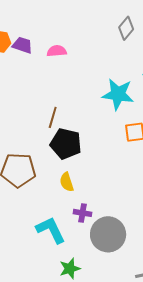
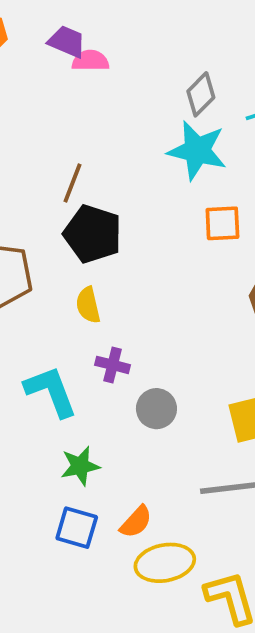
gray diamond: (126, 28) -> (201, 94), moved
purple trapezoid: (22, 45) -> (67, 42), moved
gray circle: (108, 234) -> (156, 409), size x0.6

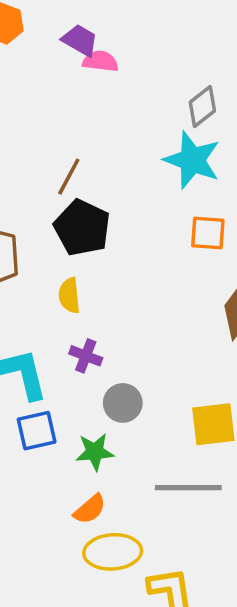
green star: (80, 466) -> (95, 452), moved
blue square: (77, 528) -> (37, 431), moved, turned -36

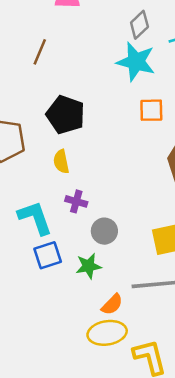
brown line: (69, 177) -> (40, 52), moved
orange semicircle: (90, 509) -> (112, 304), moved

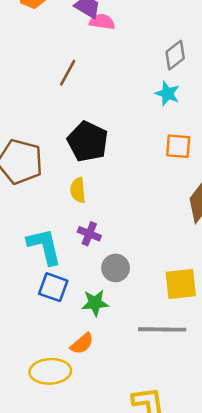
cyan star: (136, 62) -> (167, 94), size x0.6
blue square: (48, 255) -> (53, 287), turned 32
orange semicircle: (112, 304) -> (82, 344), moved
yellow ellipse: (107, 333) -> (50, 371), moved

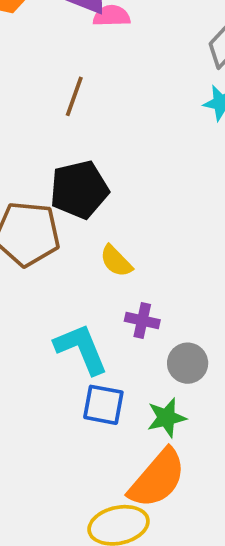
black pentagon: (88, 141) -> (79, 190), moved, turned -30
yellow semicircle: (78, 190) -> (116, 261), turned -30
orange semicircle: (82, 344) -> (157, 479), size x1.8

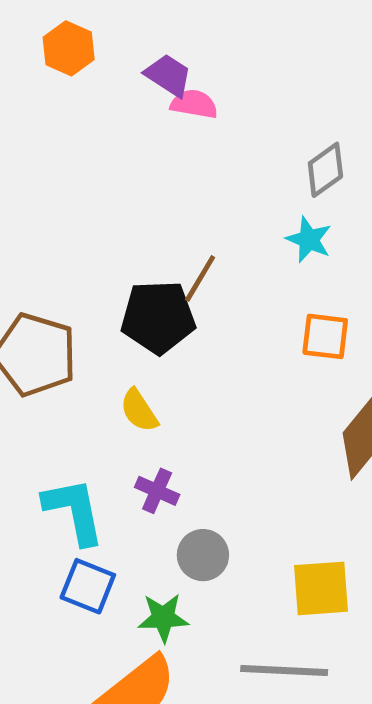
brown line: (74, 96) -> (200, 279), moved
black pentagon: (79, 190) -> (158, 317), moved

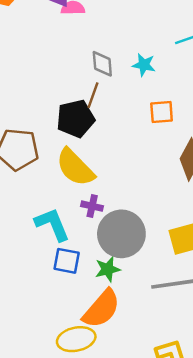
gray diamond: (325, 170) -> (102, 64), moved, turned -48
yellow semicircle: (139, 410) -> (75, 167), size x1.8
gray circle: (203, 555) -> (121, 234), size x1.8

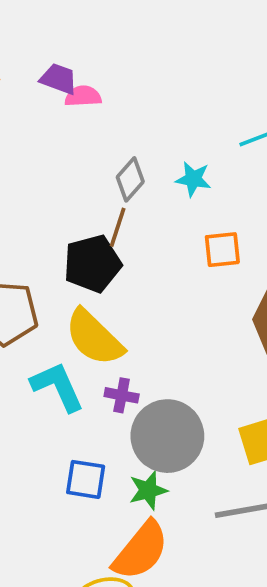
gray diamond: (102, 64) -> (130, 179), turned 48
cyan L-shape: (52, 224) -> (58, 387), moved

